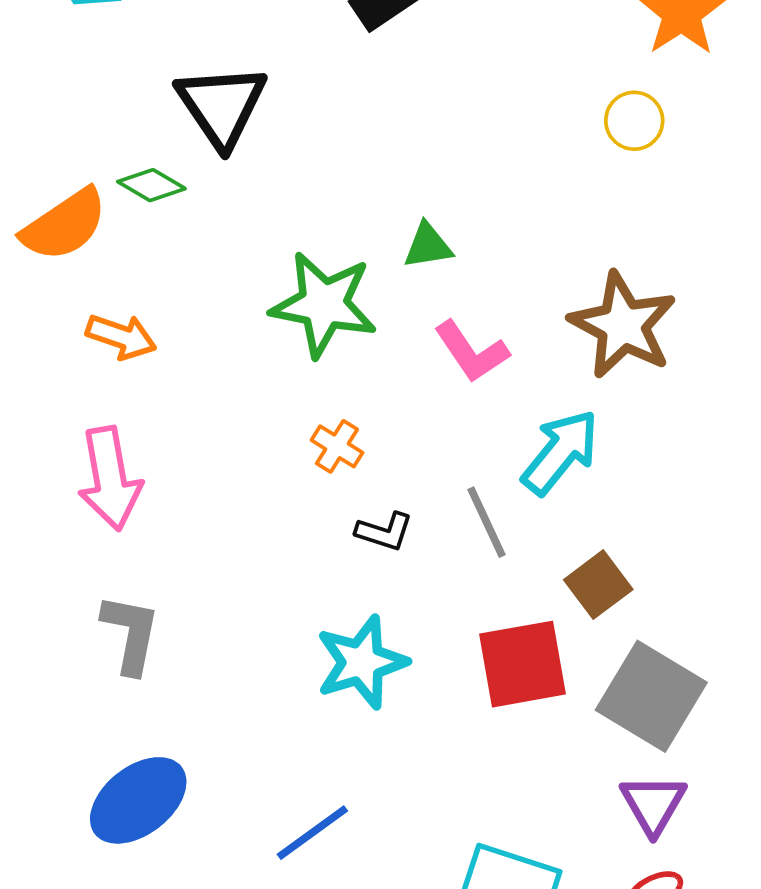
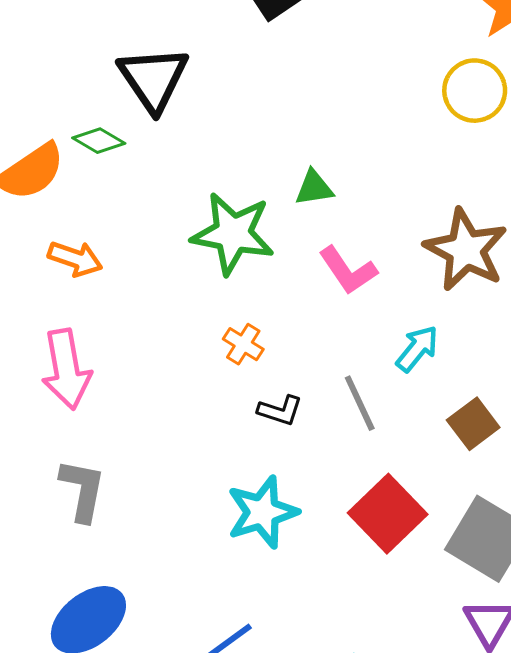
yellow circle: (634, 121) -> (475, 91), size x1.4
cyan arrow: (560, 452) -> (417, 349), size x0.7
brown square: (598, 585) -> (473, 424), moved
red square: (523, 664) -> (388, 514), turned -34

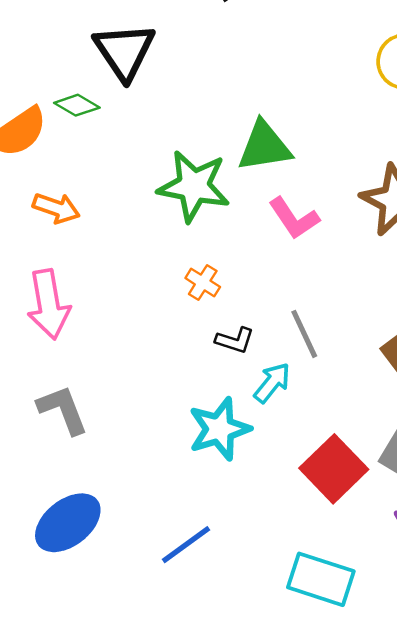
green triangle: (314, 188) -> (264, 146), size x1.6
cyan arrow: (417, 349) -> (272, 383), moved
gray L-shape: (83, 490) -> (63, 410), turned -32
red square: (388, 514) -> (334, 469), moved

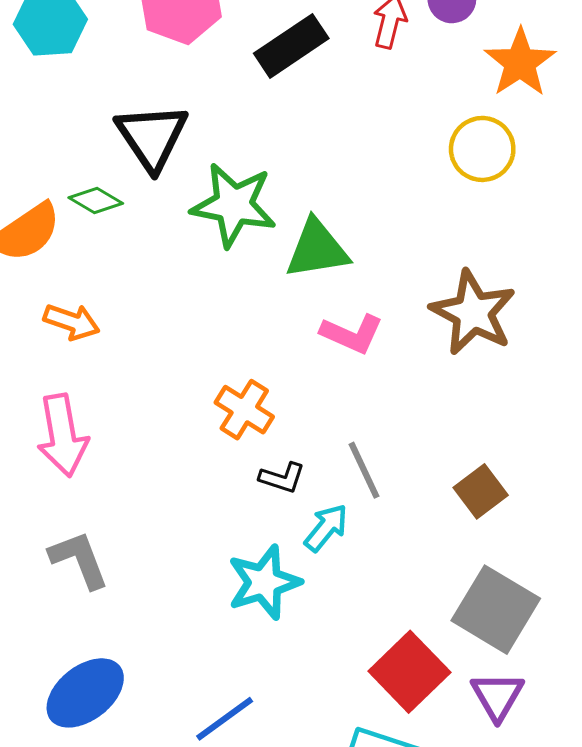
green star: (194, 186) -> (234, 205), moved
pink L-shape: (294, 218) -> (352, 334), turned -32
orange cross: (203, 283) -> (244, 410), size x1.4
red square: (334, 469) -> (409, 672), moved

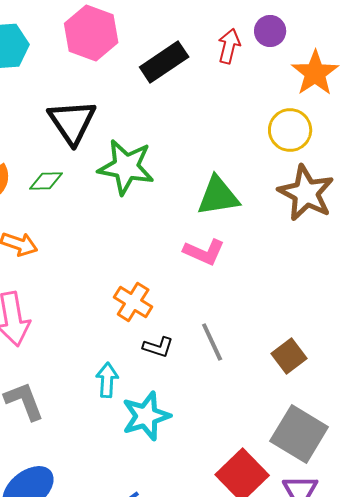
green diamond: (96, 200) -> (46, 181), moved, turned -32
green triangle: (317, 249) -> (218, 196), moved
brown star: (473, 313) -> (306, 193), moved
cyan arrow: (326, 528) -> (107, 380), moved, turned -36

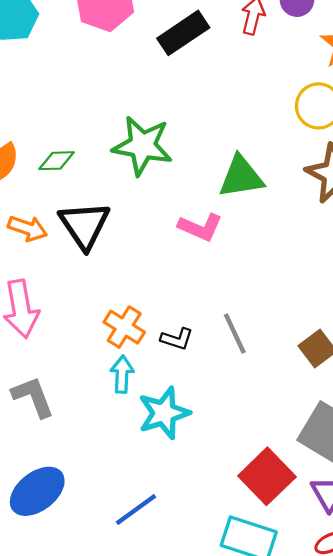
black triangle: (72, 122) -> (84, 225), moved
pink L-shape: (204, 252) -> (200, 227), moved
orange cross: (133, 302) -> (124, 327), moved

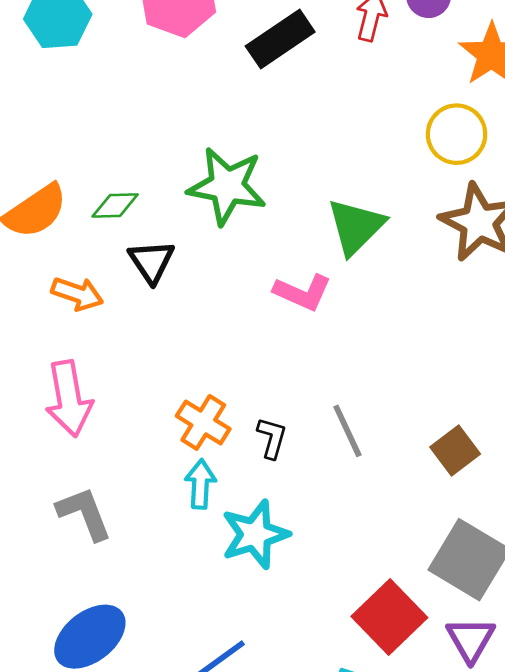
green triangle: (241, 177) -> (356, 227), turned -36
black triangle: (84, 225) -> (151, 262), moved, size x0.7
black L-shape: (177, 339) -> (272, 438), turned -92

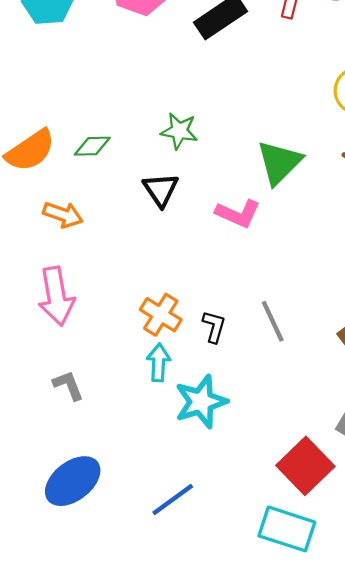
green star: (227, 186) -> (179, 131), size x0.6
black triangle: (151, 262) -> (161, 190), moved
gray L-shape: (84, 513) -> (68, 385), size x0.7

